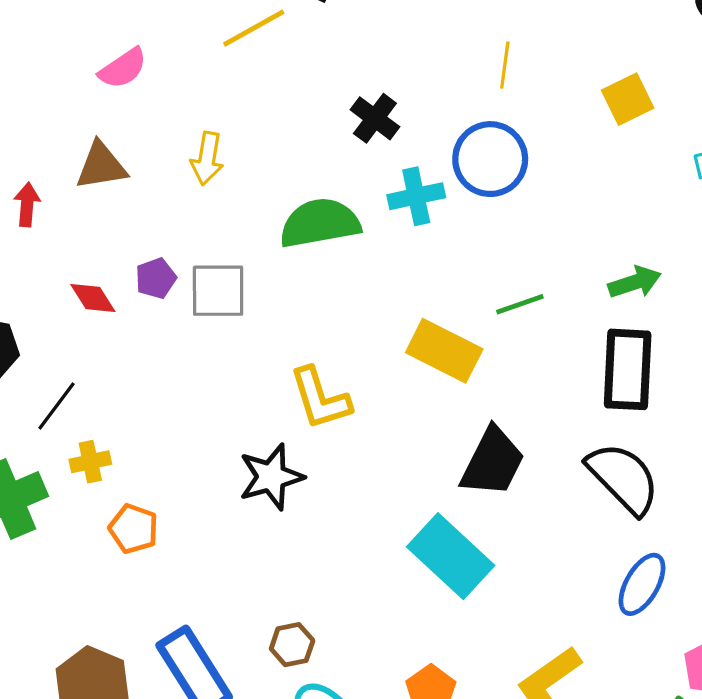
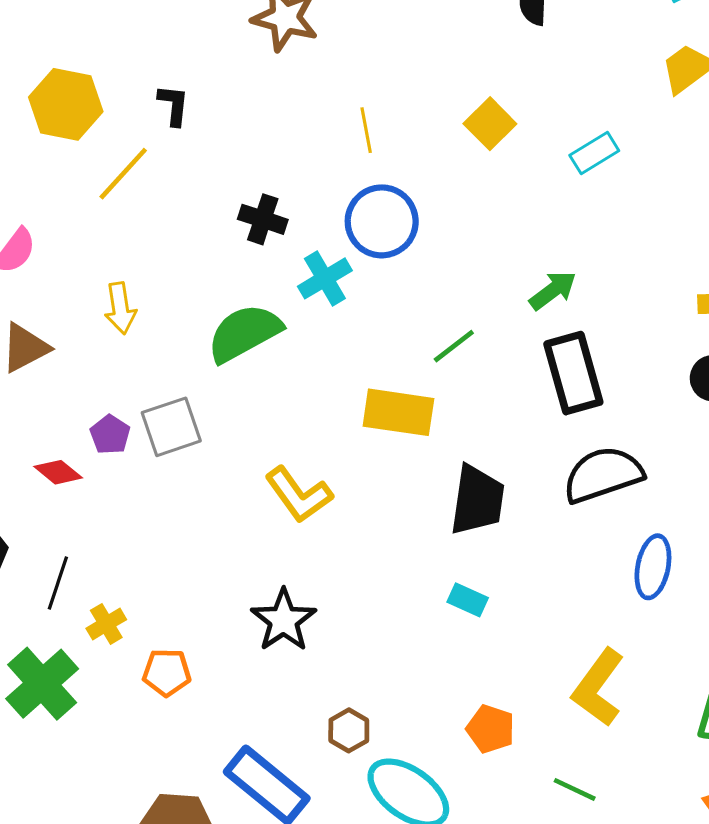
black star: (271, 477) -> (284, 620), moved
black semicircle: (623, 478) -> (603, 475), turned -46
cyan rectangle: (451, 556) -> (468, 600), size x0.5

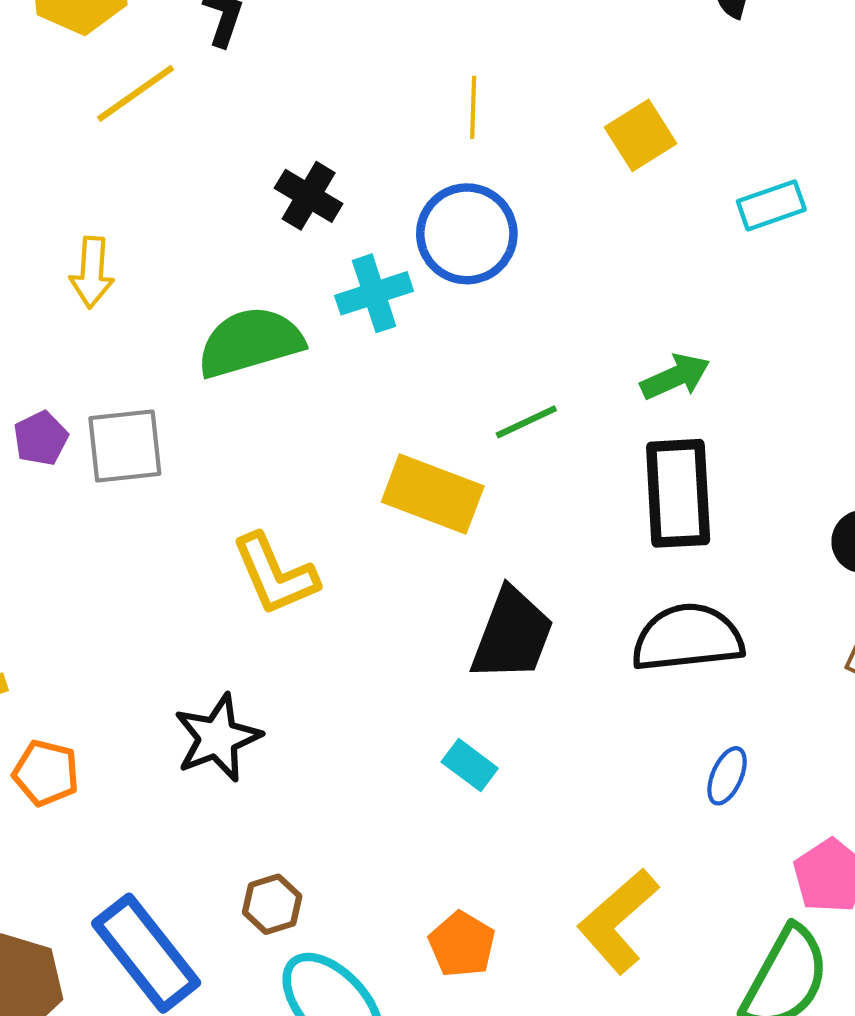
blue ellipse: (653, 567) -> (727, 776), size x0.7

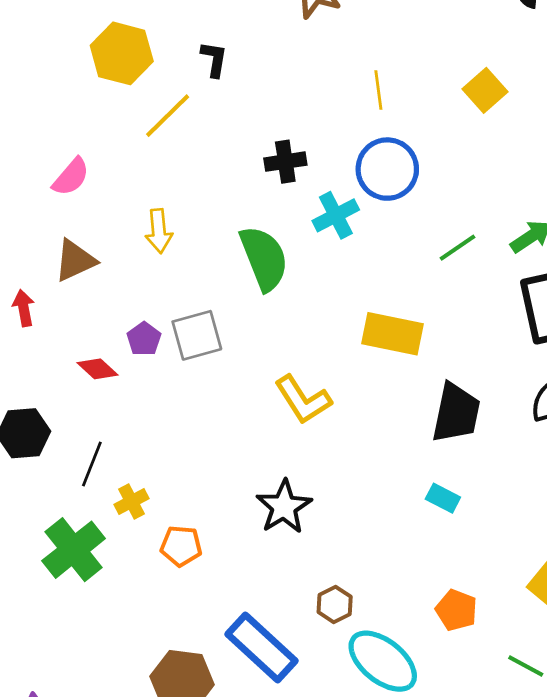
black cross: (309, 196) -> (285, 162), turned -30
green semicircle: (250, 342) -> (264, 258), turned 94
green line: (526, 422) -> (457, 248), moved

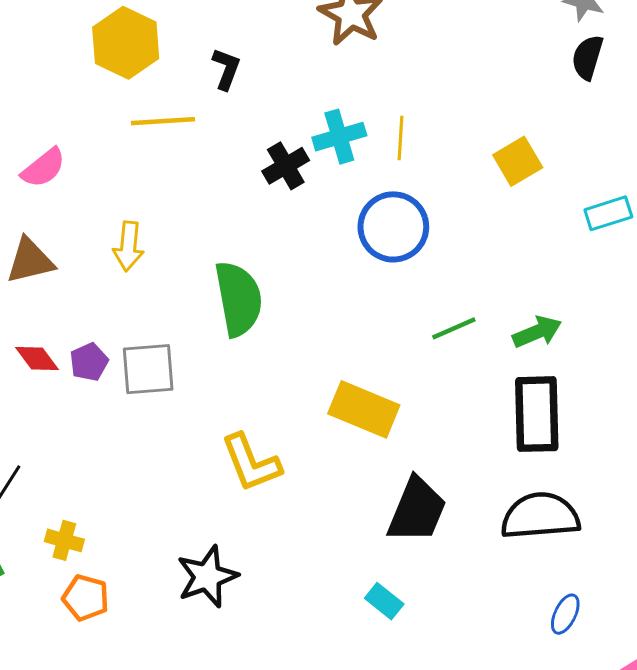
yellow line: (168, 116) -> (163, 121), turned 30
black cross: (285, 162) -> (286, 166), moved, turned -33
cyan cross: (336, 215) -> (339, 137), moved
red diamond: (97, 369) -> (37, 358), moved
yellow cross: (132, 501) -> (64, 540), moved, turned 32

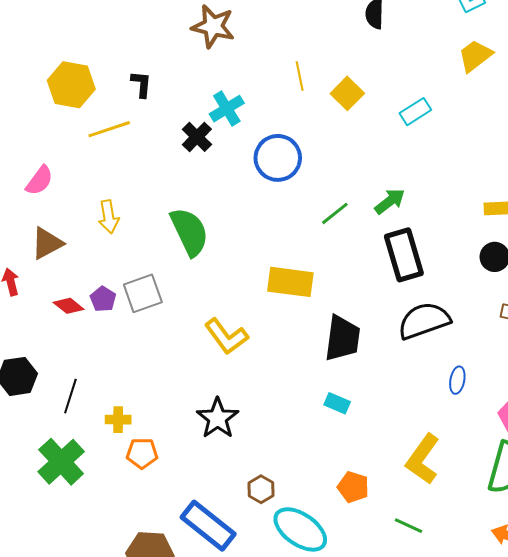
yellow line: (400, 138) -> (300, 76), moved

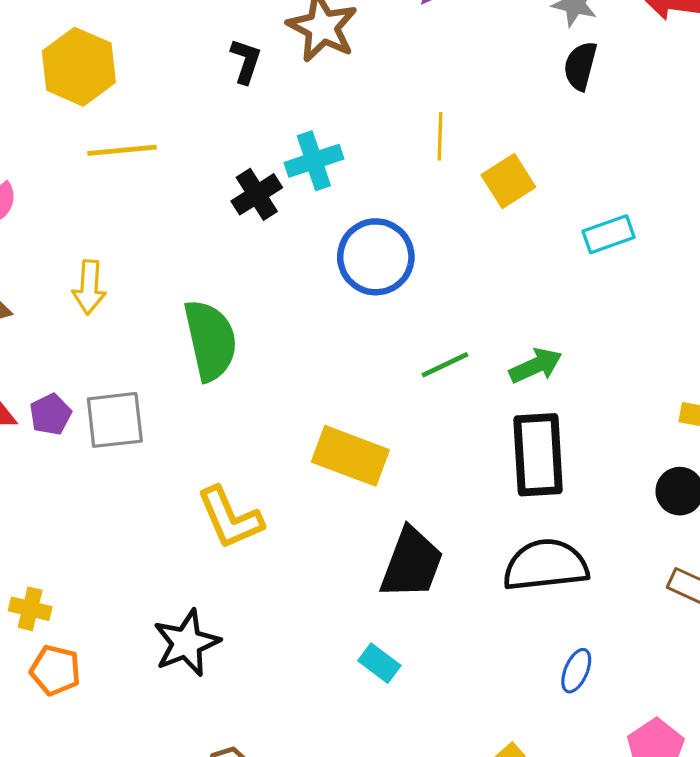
black L-shape: (141, 84) -> (246, 61), moved

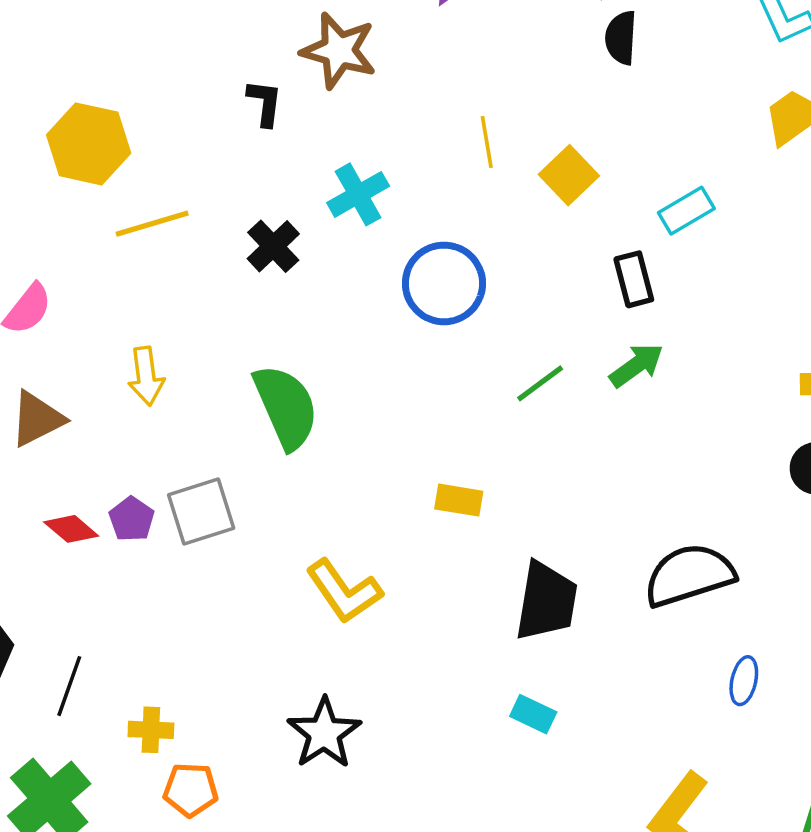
black cross: (257, 194) -> (273, 246), moved
black rectangle: (538, 455) -> (634, 279), moved, size x0.6
yellow rectangle: (350, 456) -> (459, 500), size x0.6

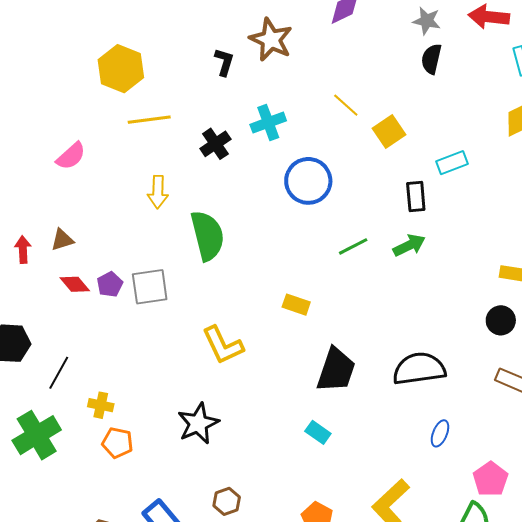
yellow line: (487, 142) -> (346, 105), turned -48
yellow arrow: (146, 376) -> (158, 192), moved
brown triangle: (37, 419) -> (62, 240), moved, size x0.7

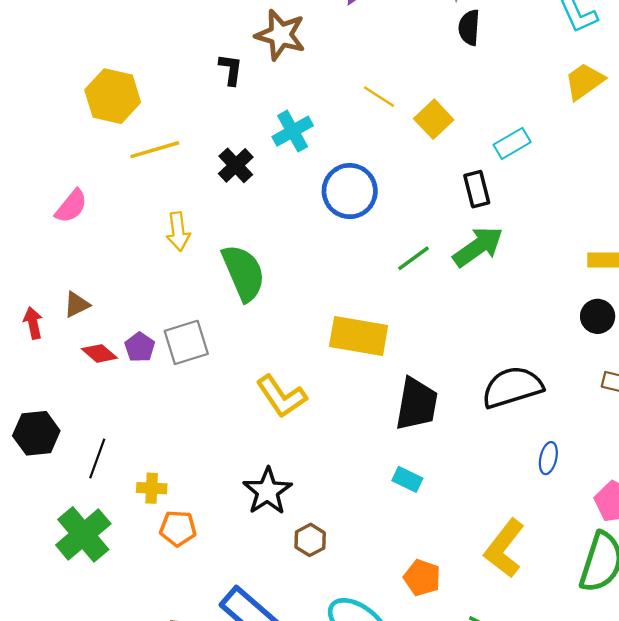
green arrow: (409, 245) -> (478, 247), size x1.4
yellow rectangle: (296, 305) -> (359, 336), size x1.8
brown hexagon: (227, 501) -> (310, 540), moved

